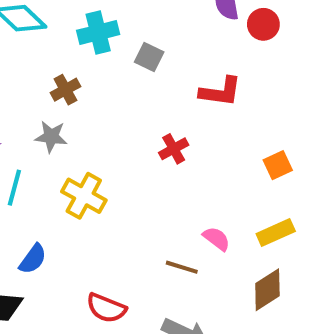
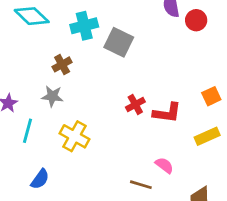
gray square: (149, 57) -> (119, 42), size x1.5
red L-shape: (221, 92) -> (167, 113), moved
orange square: (278, 165) -> (211, 96), moved
yellow rectangle: (276, 232) -> (207, 136), moved

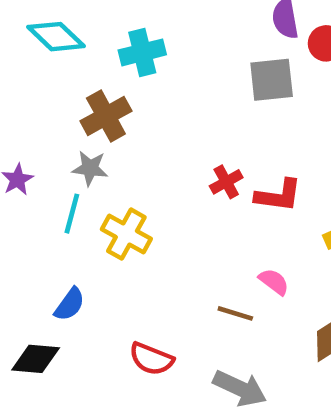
gray square: (119, 42) -> (272, 80), moved, turned -32
brown cross: (62, 64) -> (106, 116), size x1.5
cyan line: (28, 131) -> (72, 214), moved

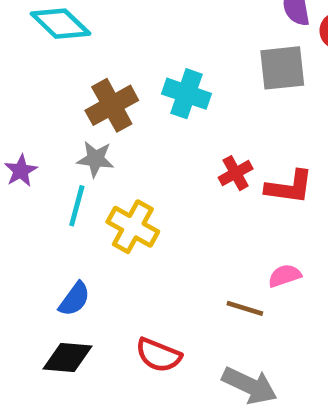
cyan cross: (142, 52) -> (187, 94), moved, turned 33
pink semicircle: (274, 282) -> (285, 276), turned -56
black diamond: (36, 359) -> (67, 357), moved

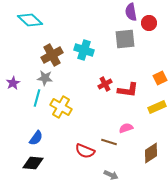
red semicircle: (159, 355) -> (85, 151), moved
gray arrow: (250, 385) -> (111, 175), size x0.6

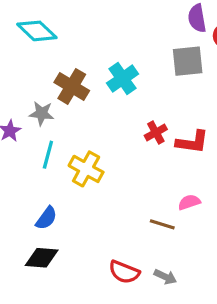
cyan cross: (84, 50) -> (123, 79), turned 36
brown cross: (52, 55) -> (72, 86), turned -30
gray star: (45, 78) -> (42, 113), moved
red semicircle: (85, 151) -> (124, 272), moved

